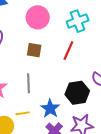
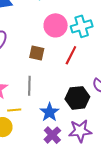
pink circle: (38, 17) -> (56, 25), moved
yellow line: (23, 113) -> (14, 110), moved

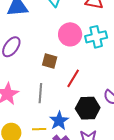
red line: (71, 55) -> (73, 78), moved
yellow line: (14, 110) -> (39, 129), moved

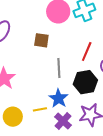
red line: (73, 78) -> (87, 52), moved
gray line: (40, 93) -> (59, 68), moved

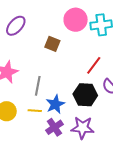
gray line: (59, 68) -> (38, 86), moved

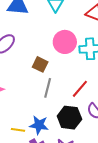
gray line: (38, 86) -> (48, 88), moved
blue star: (55, 104) -> (39, 125), turned 30

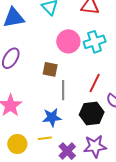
blue star: (39, 125) -> (52, 117), moved

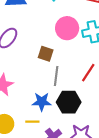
black hexagon: (92, 113) -> (69, 102), moved

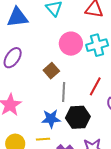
brown square: (46, 54) -> (51, 71), turned 35

